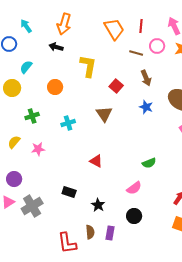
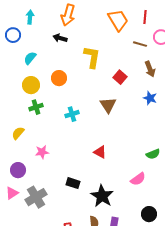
cyan arrow: (26, 26) -> (30, 17), turned 40
yellow circle: (12, 88) -> (31, 85), moved
pink star: (38, 149) -> (42, 152), moved
black star: (98, 205) -> (102, 196), size x1.6
black circle: (134, 216) -> (149, 214), moved

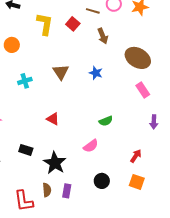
red square: (120, 77) -> (73, 24), moved
blue star: (150, 98) -> (96, 73), moved

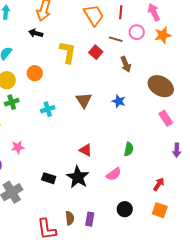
red triangle: (53, 119) -> (86, 150), moved
green semicircle: (106, 121) -> (129, 149), turned -56
black star: (55, 163) -> (78, 177), moved

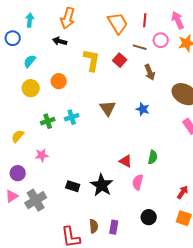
green cross: (12, 102) -> (48, 121), moved
red triangle: (86, 150) -> (126, 161), moved
pink semicircle: (114, 174) -> (138, 182), turned 140

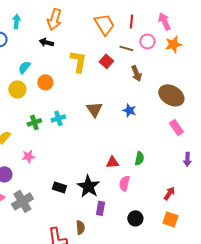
cyan semicircle: (30, 61) -> (24, 67), moved
red triangle: (126, 161) -> (112, 162), turned -32
purple rectangle: (114, 227) -> (100, 208), moved

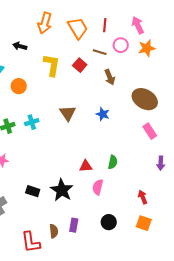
orange arrow: (54, 19) -> (45, 23), moved
red arrow: (169, 193) -> (143, 197), turned -56
purple rectangle: (100, 208) -> (74, 225), moved

